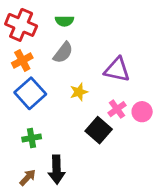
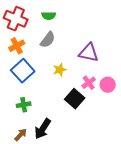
black arrow: (57, 170) -> (43, 129), turned 35

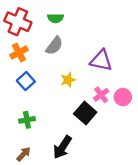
blue square: (23, 71) -> (26, 81), size x0.7
black arrow: (43, 129) -> (62, 147), moved

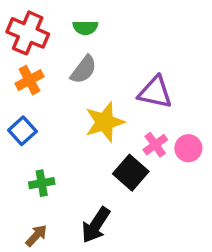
yellow star: (68, 80) -> (105, 122), size x1.6
blue square: (26, 81) -> (22, 131), moved

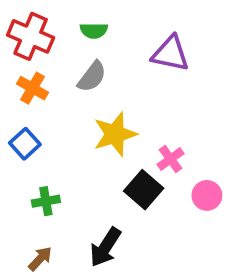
orange cross: (29, 80) -> (32, 88), turned -32
purple triangle: (155, 92) -> (170, 54), moved
pink circle: (188, 148) -> (207, 195), moved

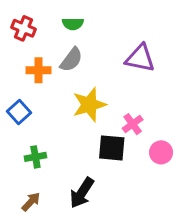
red cross: (31, 36) -> (23, 28), size x0.7
purple triangle: (170, 54) -> (140, 58), moved
orange cross: (32, 88) -> (38, 70), moved, turned -30
black square: (144, 190) -> (112, 148), turned -36

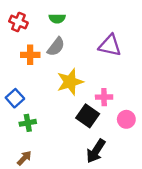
blue square: (19, 112) -> (15, 98), moved
pink cross: (133, 124) -> (104, 97), turned 35
black square: (112, 148) -> (88, 116), turned 30
black arrow: (82, 193) -> (96, 151), moved

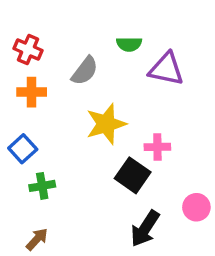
green semicircle: (57, 18) -> (129, 44), moved
red cross: (18, 22) -> (28, 50), moved
orange cross: (30, 55) -> (32, 92), moved
pink circle: (126, 119) -> (196, 207), moved

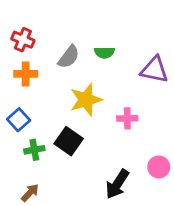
green semicircle: (129, 44) -> (104, 53), moved
purple triangle: (166, 69) -> (154, 70), moved
black square: (133, 175) -> (69, 141), moved

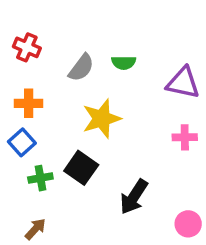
orange cross: (26, 74) -> (29, 103), moved
pink cross: (127, 118) -> (185, 137), moved
pink circle: (159, 167) -> (188, 224), moved
black arrow: (117, 184) -> (134, 197), moved

